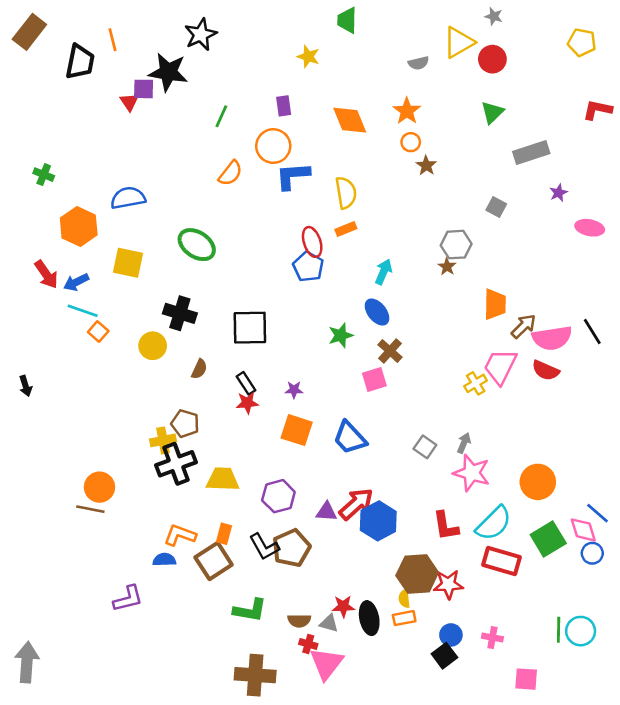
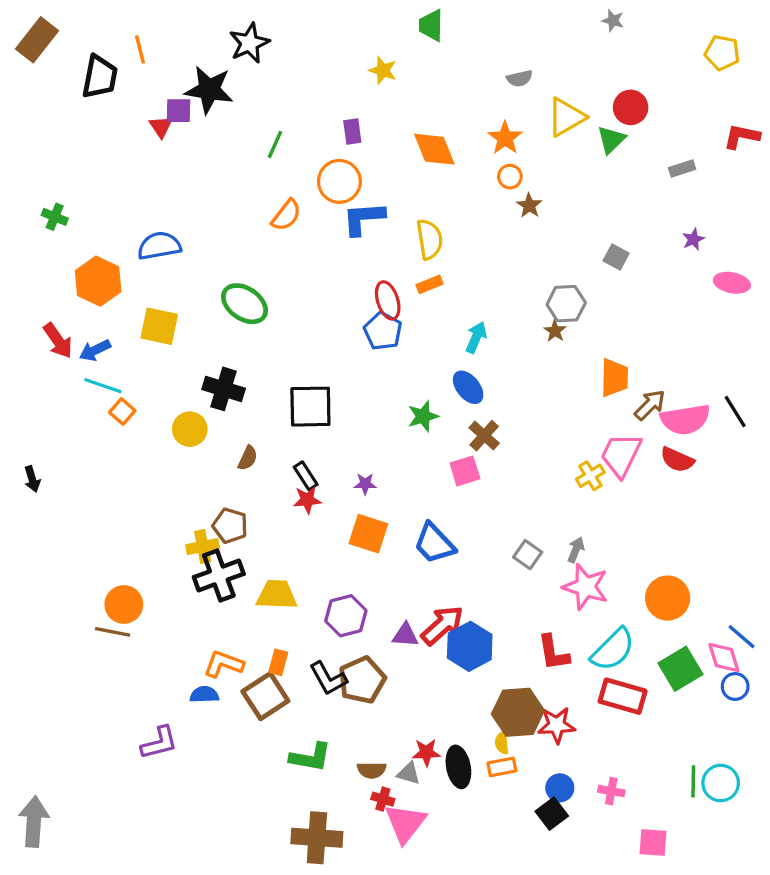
yellow triangle: (459, 42) -> (566, 117), moved
red circle: (492, 59) -> (631, 107), moved
gray rectangle: (531, 153) -> (682, 169), moved, size x0.6

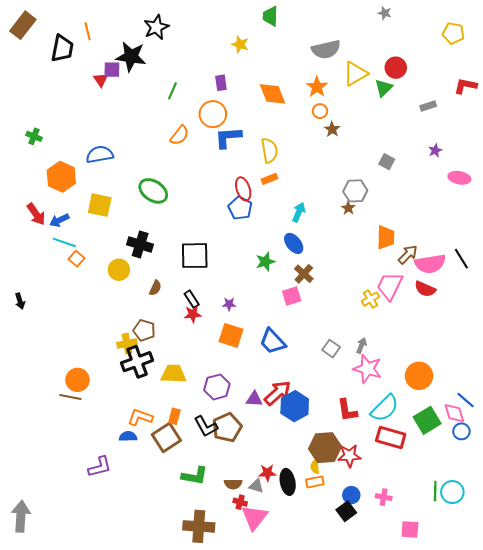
gray semicircle: (520, 78) -> (326, 49), size x1.8

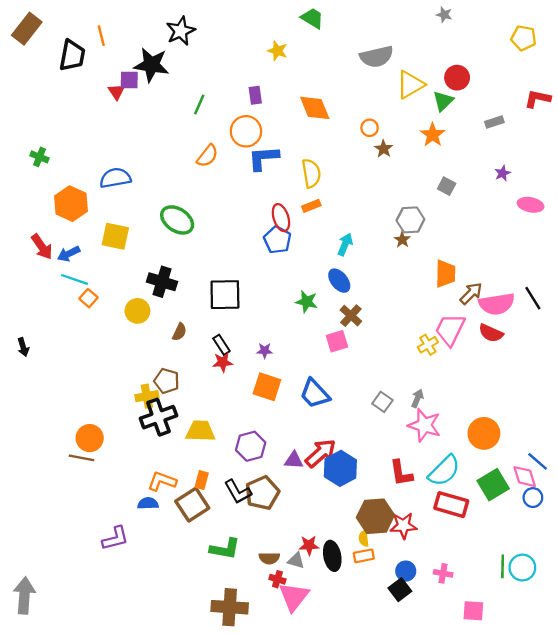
green trapezoid: (270, 16) -> (312, 18), turned 120
orange star: (317, 87) -> (433, 135), moved
green star: (265, 262) -> (307, 302), turned 30

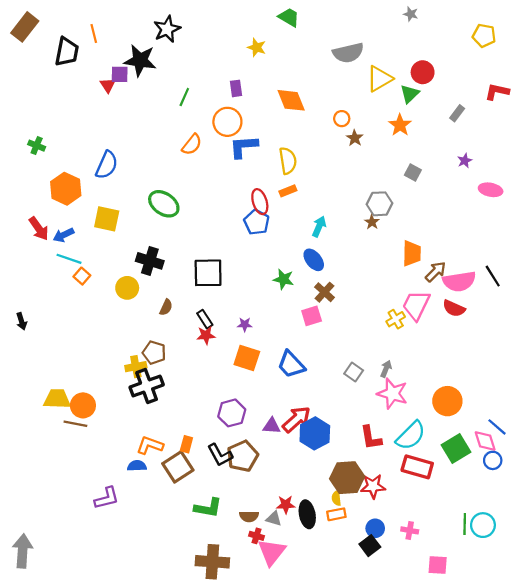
gray rectangle: (494, 122) -> (457, 113), turned -35
blue semicircle: (115, 178) -> (107, 165), turned 124
yellow trapezoid: (200, 431) -> (57, 399), moved

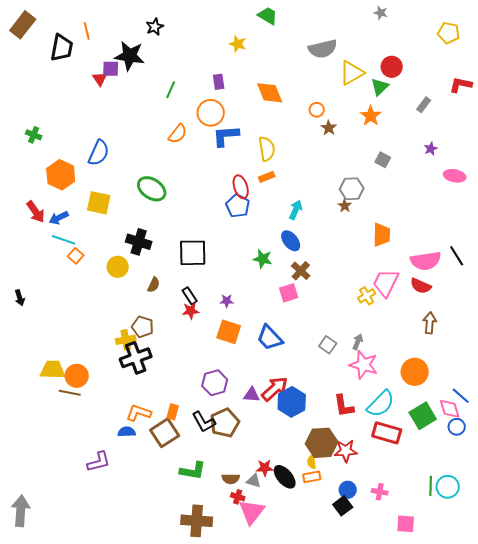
black star: (167, 29) -> (155, 27), size x0.7
brown arrow: (436, 272) -> (430, 323), moved, turned -40
black ellipse: (307, 514) -> (285, 477), turned -30

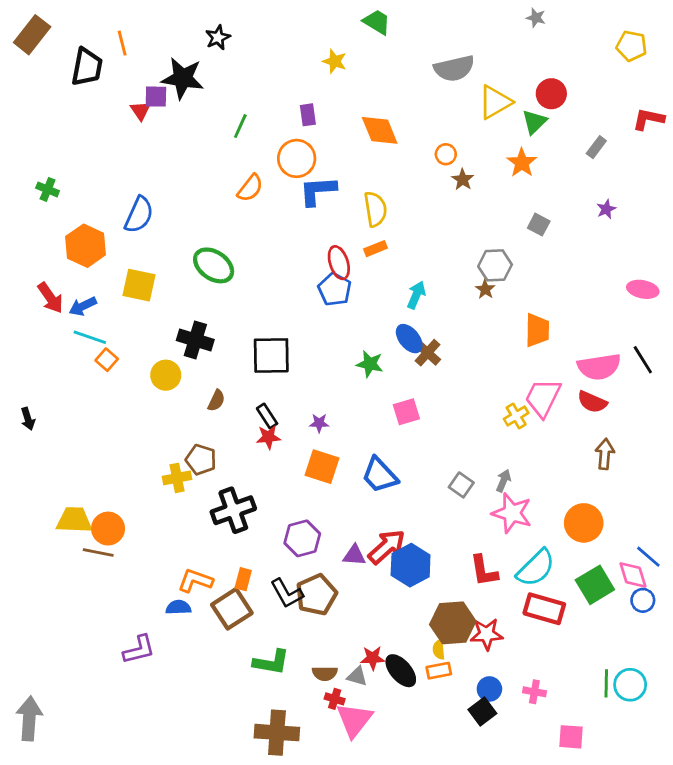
pink ellipse: (455, 176) -> (643, 289), moved
brown cross: (301, 271) -> (427, 353), moved
black cross: (136, 358) -> (233, 510), moved

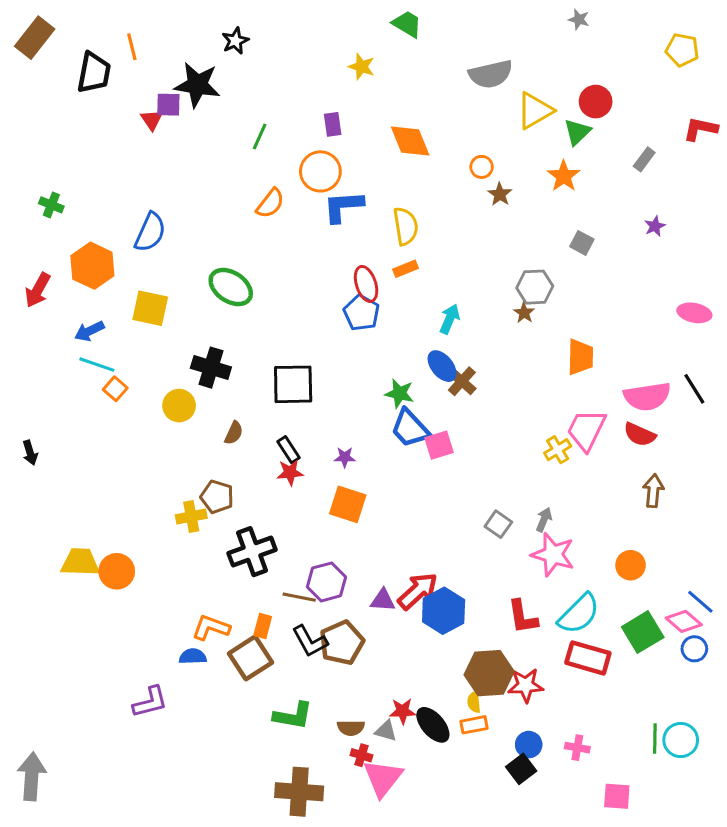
red arrow: (50, 298) -> (38, 290), moved, turned 64
blue trapezoid: (380, 475) -> (410, 428), moved
orange circle: (584, 523) -> (631, 565), size x0.7
brown line: (98, 552) -> (299, 597), moved
pink diamond: (633, 575) -> (684, 621), turned -32

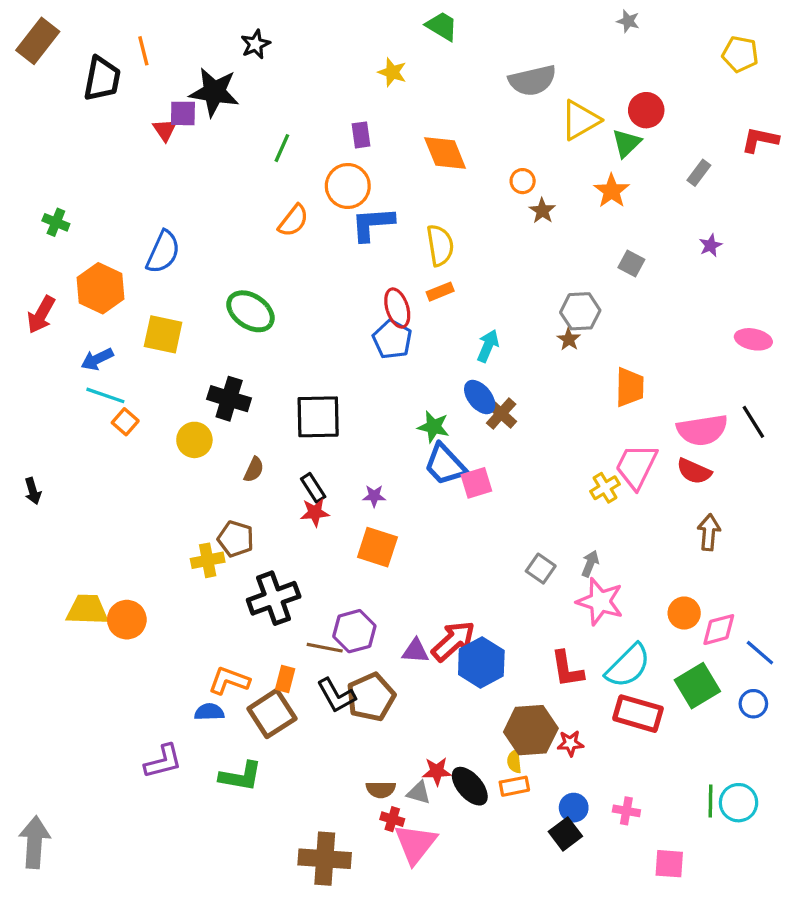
pink diamond: (684, 621) -> (719, 630), moved, turned -56
red star: (526, 685) -> (570, 743), size x0.7
green L-shape: (293, 716) -> (241, 776), moved

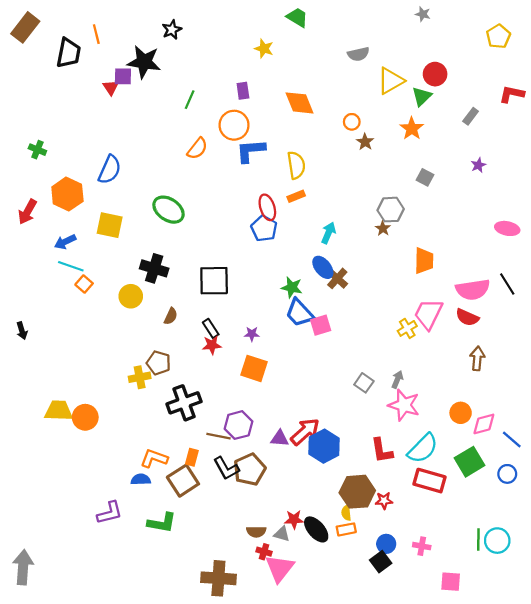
yellow pentagon: (740, 54) -> (498, 36), turned 30
gray semicircle: (532, 80) -> (358, 54), size x0.7

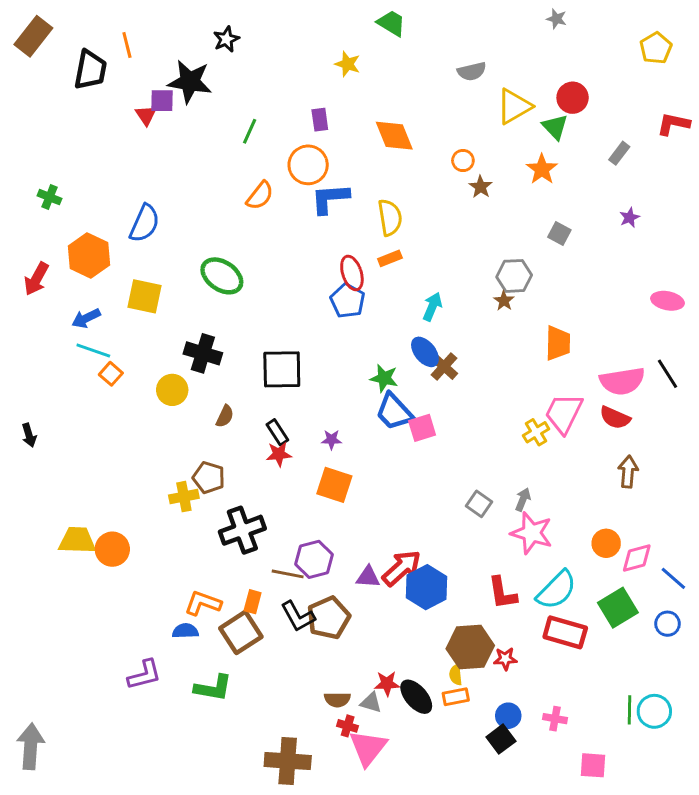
green triangle: (422, 96) -> (555, 127), turned -30

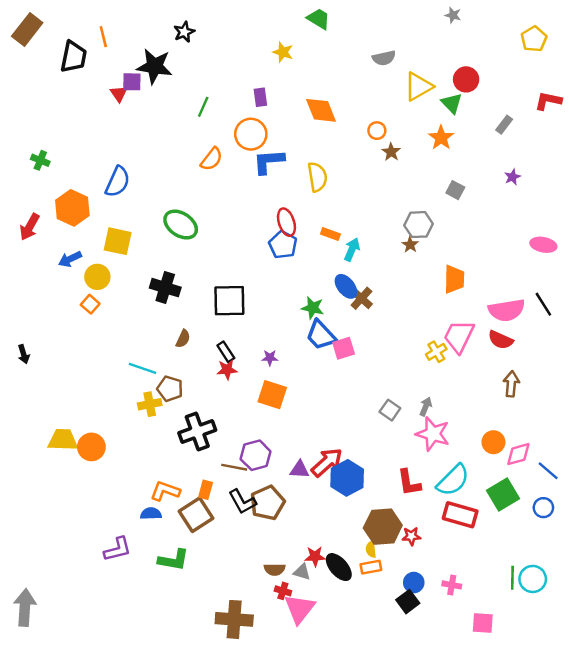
orange rectangle: (390, 258) -> (330, 234), moved, turned 42
cyan line: (93, 350) -> (143, 368), moved
yellow circle: (172, 390) -> (97, 277), moved

